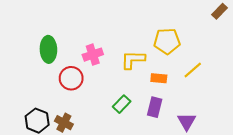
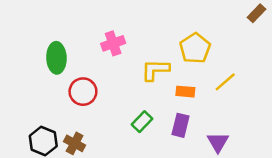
yellow pentagon: (167, 41) -> (195, 48), turned -30
pink cross: (93, 55) -> (113, 43), moved

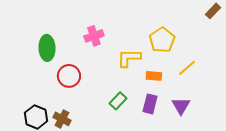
purple triangle: (218, 142) -> (181, 106), moved

